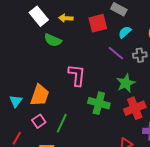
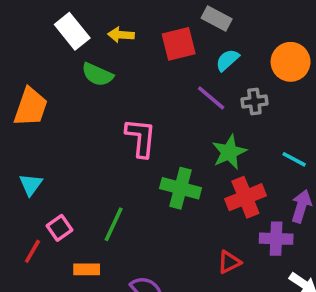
orange trapezoid: (40, 95) -> (31, 107), moved
pink square: (39, 121) -> (60, 228), moved

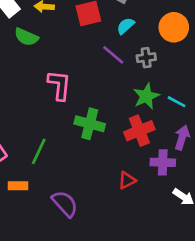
green star: (229, 152) -> (146, 96), moved

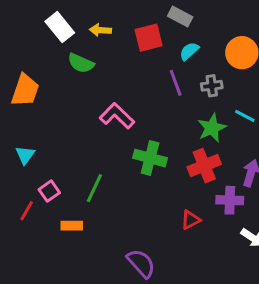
purple line: (113, 55) -> (176, 83), turned 30
pink L-shape: (59, 85) -> (117, 116), turned -52
cyan line: (177, 102) -> (245, 116), moved
purple semicircle: (65, 204) -> (141, 263), moved

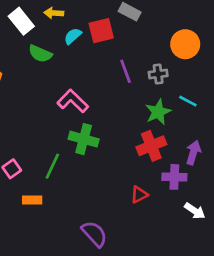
yellow arrow: (100, 30) -> (54, 13), moved
cyan semicircle: (189, 51) -> (73, 36), moved
green cross: (150, 158) -> (84, 139), moved

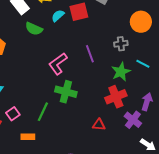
purple line: (126, 71) -> (90, 54), moved
pink L-shape: (73, 101) -> (58, 64), turned -80
purple cross: (174, 177) -> (133, 120), turned 36
red triangle: (139, 195) -> (99, 125), moved, turned 32

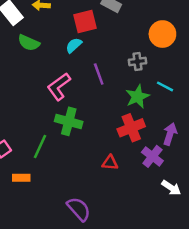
cyan semicircle: (58, 16) -> (74, 45), moved

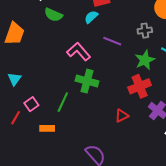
purple line: (99, 74) -> (112, 41), turned -48
pink L-shape: (59, 86) -> (79, 52), turned 85
red triangle: (110, 163) -> (122, 116), turned -32

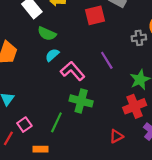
cyan semicircle: (91, 17) -> (52, 55), moved
gray cross: (145, 31) -> (139, 38), moved
purple line: (112, 41) -> (107, 60), turned 36

